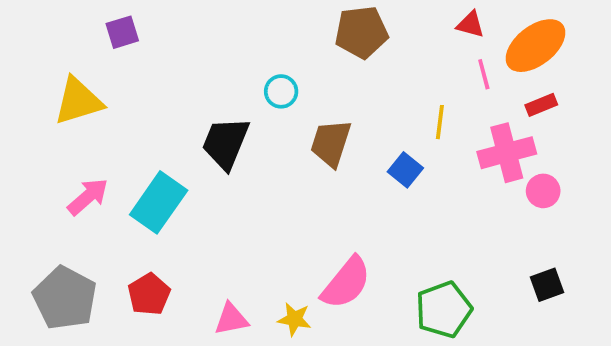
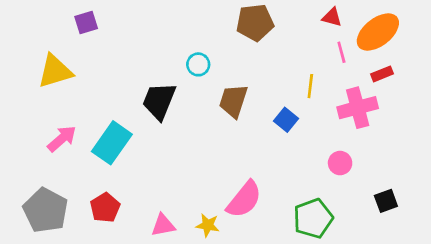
pink circle: (543, 191) -> (340, 163), moved

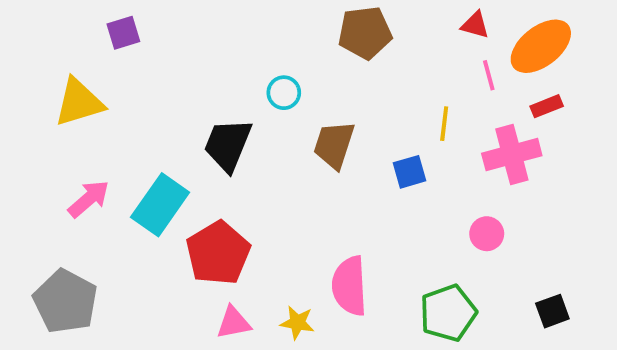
blue square: (286, 120) -> (409, 172), turned 35
pink semicircle: (244, 200) -> (350, 286), turned 138
black square: (386, 201) -> (552, 311), moved
red pentagon: (105, 208) -> (218, 253), moved, size x1.5

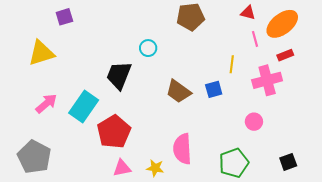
brown trapezoid: (334, 145) -> (178, 91), moved, turned -72

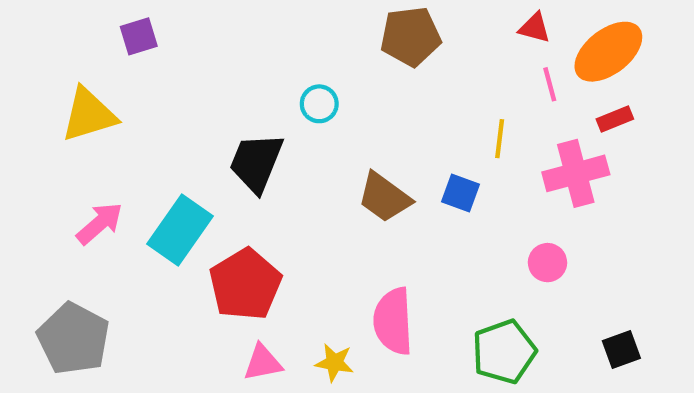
blue square: (214, 89) -> (461, 193), turned 36

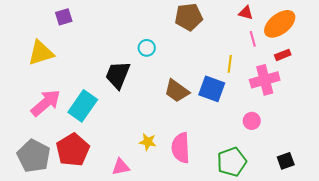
blue square: (461, 193) -> (212, 89), size x1.5
pink arrow: (100, 223) -> (46, 103), size x1.4
red pentagon: (245, 284) -> (73, 150), moved
yellow star: (334, 363) -> (148, 142), moved

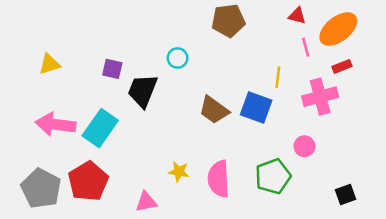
purple square: (64, 17) -> (112, 69), moved, turned 30
yellow triangle: (41, 53) -> (49, 64), size x0.7
pink arrow: (46, 103) -> (56, 124), turned -132
green pentagon: (232, 162) -> (273, 176), moved

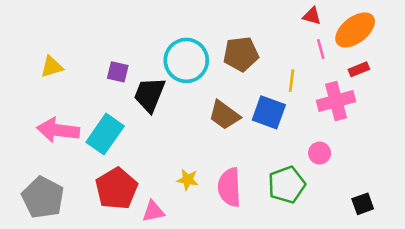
brown pentagon: (228, 21) -> (241, 54), moved
cyan circle: (178, 58) -> (186, 60), size x2.0
red pentagon: (88, 181) -> (116, 189), moved

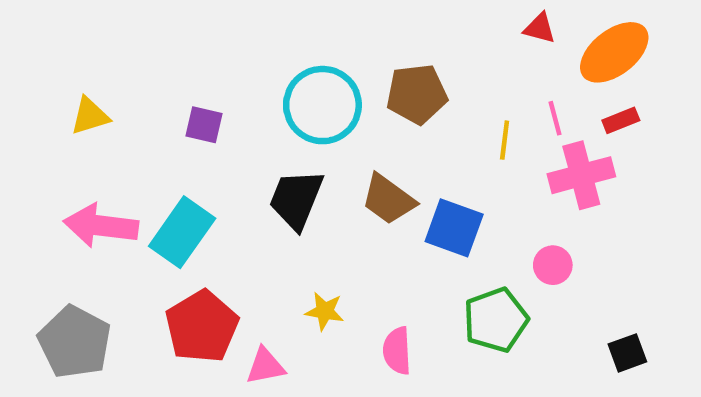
pink line: (321, 49) -> (555, 118), moved
black trapezoid: (149, 95) -> (296, 199), moved
blue square: (269, 112) -> (454, 228), moved
pink semicircle: (229, 187) -> (397, 351), moved, size x0.7

